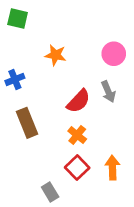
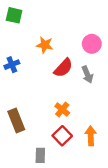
red semicircle: (79, 101) -> (63, 68), moved
brown rectangle: (27, 123) -> (16, 120), moved
gray rectangle: (50, 192) -> (40, 155), turned 32

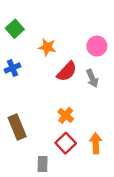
green square: (14, 15) -> (15, 29), moved, turned 35

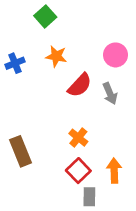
green square: (15, 29) -> (45, 16), moved
blue cross: (13, 68) -> (15, 63), moved
gray rectangle: (43, 164) -> (89, 197), moved

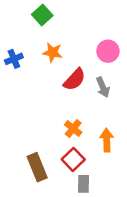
brown rectangle: (21, 151) -> (37, 167), moved
orange arrow: (114, 171) -> (107, 140), moved

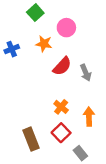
pink circle: (108, 51) -> (66, 28), moved
gray rectangle: (83, 184) -> (80, 153), moved, turned -40

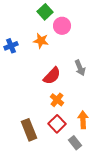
green square: (35, 13) -> (45, 12), moved
red semicircle: (62, 66) -> (52, 76), moved
orange arrow: (89, 117) -> (83, 120), moved

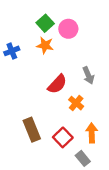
green square: (45, 12) -> (45, 23), moved
orange cross: (57, 100) -> (76, 103), moved
brown rectangle: (29, 130) -> (32, 130), moved

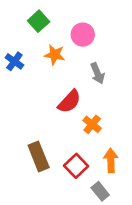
green square: (45, 23) -> (39, 21), moved
blue cross: (12, 51) -> (14, 61), turned -32
gray arrow: (88, 75) -> (97, 73), moved

